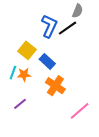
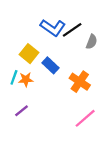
gray semicircle: (78, 11) -> (92, 42), moved
blue L-shape: (49, 26) -> (53, 28), turned 100
orange cross: (55, 86) -> (80, 82), moved

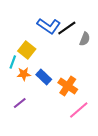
blue rectangle: (51, 65) -> (44, 77), moved
cyan line: (14, 77) -> (13, 62), moved
orange cross: (80, 82) -> (68, 86), moved

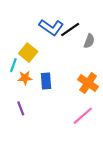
blue rectangle: (44, 77) -> (46, 81), turned 42
orange cross: (68, 86) -> (88, 83), moved
purple line: (20, 103) -> (21, 108), turned -72

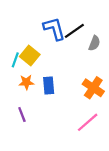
blue L-shape: (51, 27) -> (54, 29), turned -140
cyan line: (13, 65) -> (15, 60), moved

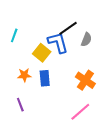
blue L-shape: (54, 29) -> (58, 43), moved
yellow square: (30, 55) -> (42, 53), moved
cyan line: (15, 60) -> (14, 35), moved

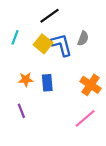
black line: (68, 28) -> (50, 16), moved
gray semicircle: (86, 39) -> (83, 38), moved
yellow square: (42, 53) -> (43, 44), moved

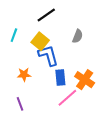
blue L-shape: (61, 45) -> (48, 55), moved
blue rectangle: (47, 83) -> (60, 78), moved
pink line: (85, 118) -> (67, 98), moved

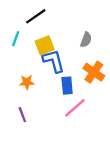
black line: (46, 15) -> (36, 16), moved
yellow square: (40, 41) -> (45, 45), turned 30
orange cross: (85, 80) -> (94, 72), moved

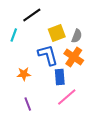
yellow square: (45, 45) -> (57, 33), moved
orange cross: (94, 72) -> (74, 57), moved
purple line: (22, 115) -> (28, 104), moved

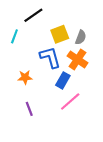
blue rectangle: (60, 77) -> (63, 80), turned 35

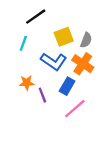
cyan line: (14, 36) -> (23, 43), moved
blue L-shape: (50, 57) -> (54, 61), turned 140
purple line: (29, 109) -> (42, 95), moved

